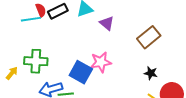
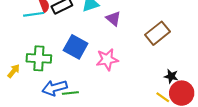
blue square: (81, 72) -> (76, 47), moved
black star: (151, 73) -> (171, 76), moved

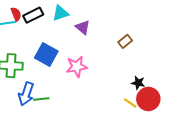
brown rectangle: (157, 33) -> (125, 41), size x0.6
blue arrow: (55, 88) -> (26, 94), turned -55

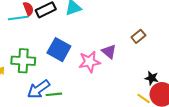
purple triangle: (83, 27) -> (109, 52), moved
blue arrow: (26, 94) -> (39, 89), turned 35

